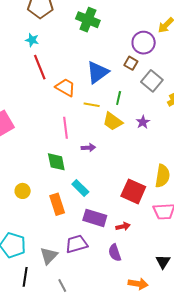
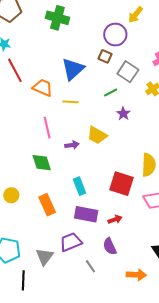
green line: (119, 98) -> (111, 92), moved, turned 56
yellow trapezoid: (113, 121) -> (97, 135), moved
cyan rectangle: (80, 188) -> (79, 186), moved, turned 30
gray line: (62, 286) -> (90, 266), moved

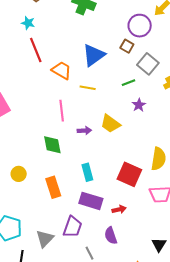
purple trapezoid: (71, 242) -> (73, 227), turned 125

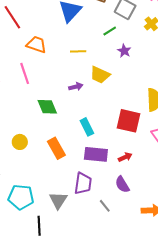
orange trapezoid: (62, 70) -> (37, 44), moved
yellow line: (88, 88) -> (78, 51), moved
pink line: (62, 111) -> (25, 73), moved

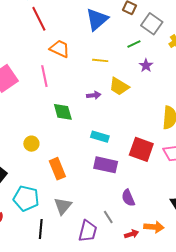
red square: (128, 121) -> (141, 149), moved
cyan rectangle: (87, 127) -> (100, 137), turned -54
orange rectangle: (56, 148) -> (57, 169), moved
red arrow: (125, 157) -> (132, 234), moved
purple trapezoid: (83, 183) -> (88, 231), moved

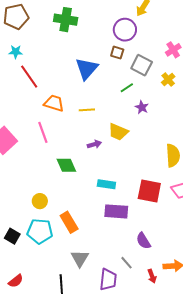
yellow line: (100, 60) -> (87, 110), moved
cyan pentagon: (26, 198) -> (40, 231), moved
red arrow: (132, 234) -> (152, 276), turned 96

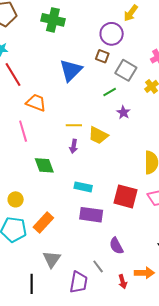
yellow line: (87, 110) -> (74, 125), moved
purple arrow: (94, 144) -> (74, 146), turned 112
orange rectangle: (69, 222) -> (43, 222), turned 70

